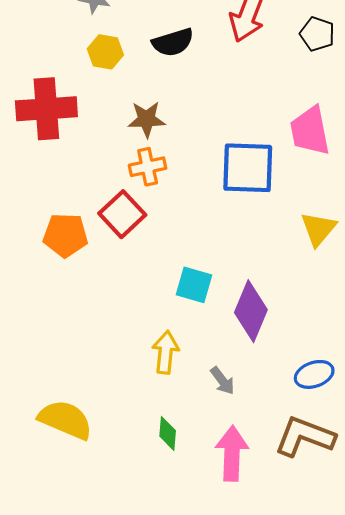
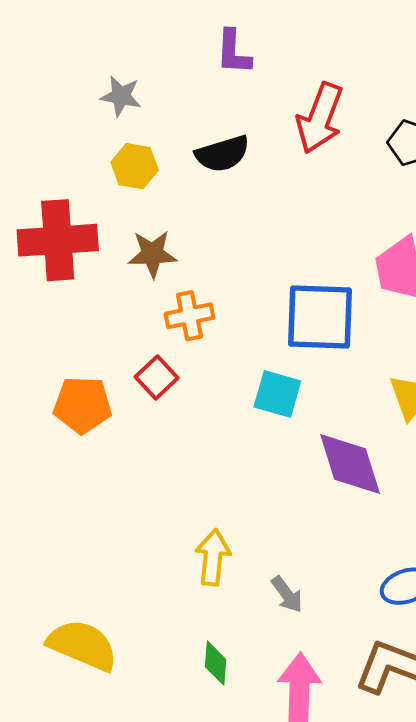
brown star: (147, 119) -> (152, 254), moved
red square: (122, 214) -> (157, 377), size x0.7
cyan square: (194, 285) -> (277, 394), moved
purple diamond: (251, 311) -> (350, 464), moved, turned -40

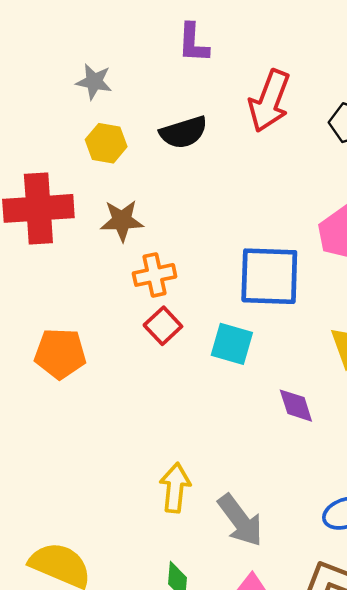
red square: (157, 377) -> (163, 326), moved
purple diamond: (350, 464) -> (296, 406), size x0.6
gray arrow: (287, 594) -> (240, 520), size x1.6

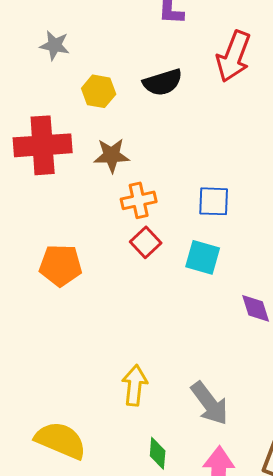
gray star: (94, 82) -> (55, 45), moved
blue square: (269, 276) -> (214, 201), moved, size x0.6
yellow arrow: (175, 488) -> (135, 385), moved

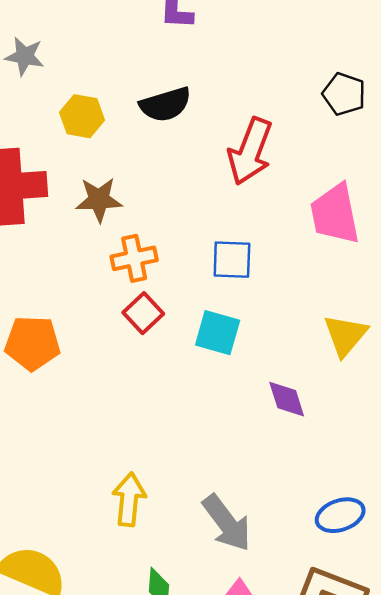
red arrow: (234, 56) -> (250, 151), moved

